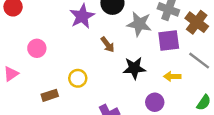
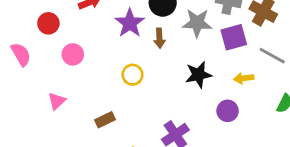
brown arrow: (108, 45) -> (159, 38), moved, turned 42
pink circle: (37, 48) -> (73, 54), moved
yellow circle: (78, 78) -> (132, 75), moved

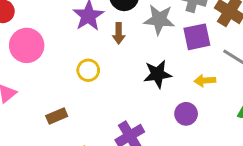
pink circle: (73, 54) -> (27, 45), size x1.5

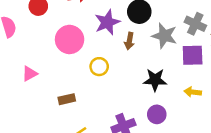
pink circle: (27, 45) -> (70, 39), moved
purple circle: (186, 114) -> (157, 114), moved

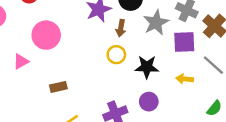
gray star: (164, 36) -> (156, 23), turned 30
pink circle: (70, 39) -> (46, 35), moved
yellow circle: (99, 67) -> (116, 55), moved

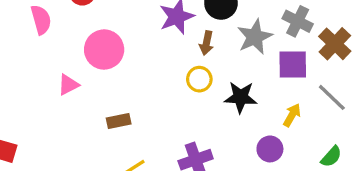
yellow arrow: (185, 79) -> (292, 115), turned 112
purple circle: (149, 102) -> (270, 149), moved

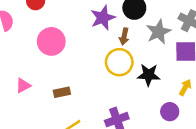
yellow circle: (199, 79) -> (119, 62), size x1.5
pink triangle: (68, 85) -> (23, 85), moved

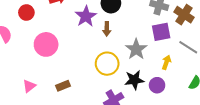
gray star: (159, 32) -> (136, 49), moved
yellow circle: (119, 62) -> (107, 64), moved
black star: (149, 75) -> (134, 80), moved

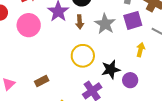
pink circle: (46, 44) -> (29, 25), moved
gray star: (136, 49) -> (105, 24), moved
purple circle: (157, 85) -> (130, 80), moved

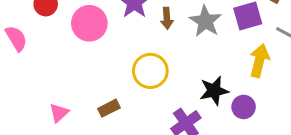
yellow arrow: (140, 50) -> (259, 61), size x1.5
yellow circle: (83, 56) -> (150, 71), moved

